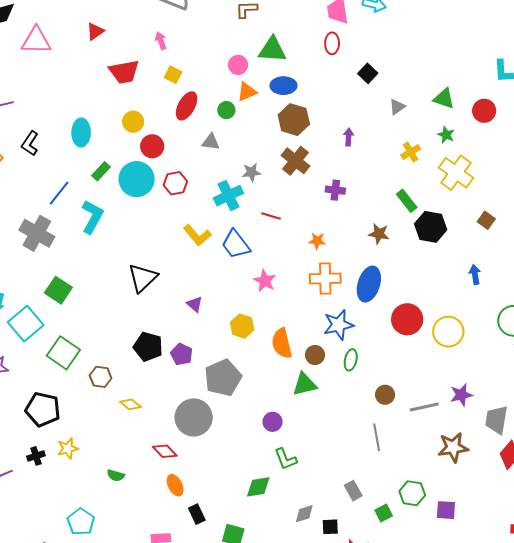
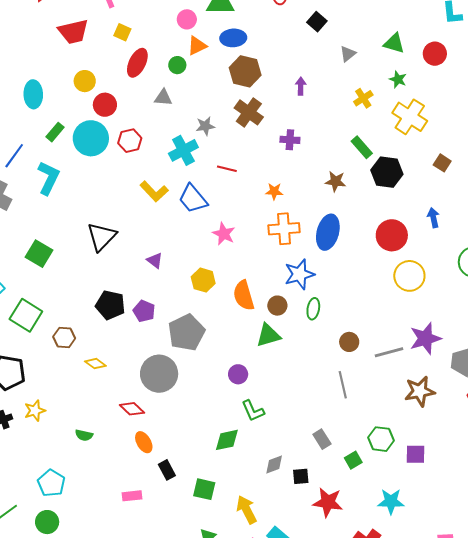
green square: (58, 290) -> (39, 254), moved
red circle: (407, 319) -> (392, 235), moved
purple star: (461, 395) -> (425, 338), size x1.4

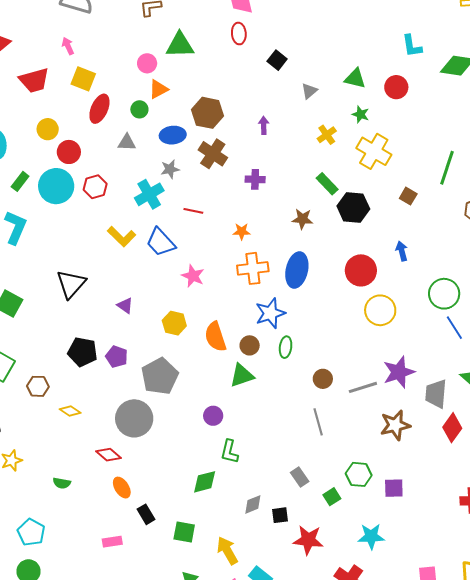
yellow square: (122, 32) -> (83, 79), size x1.4
blue ellipse: (233, 38) -> (173, 135), moved
green L-shape: (253, 411) -> (229, 452), turned 40

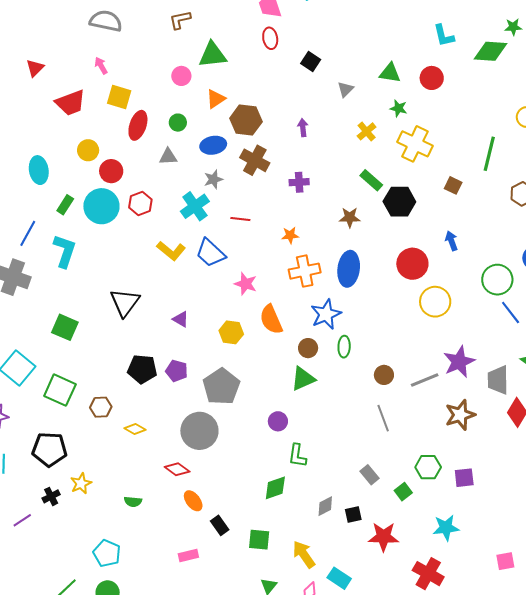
orange triangle: (158, 89) -> (216, 99), moved
orange semicircle: (215, 337) -> (271, 319), moved

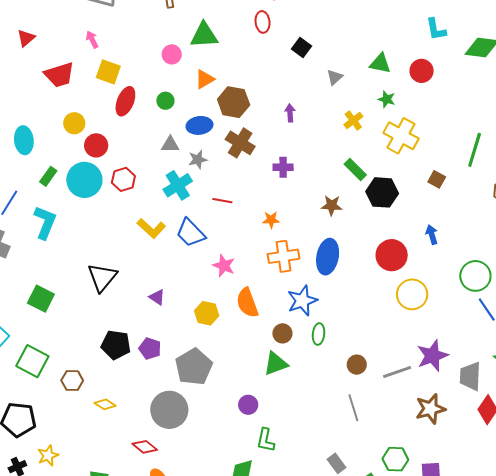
gray triangle: (168, 157) -> (170, 145), moved

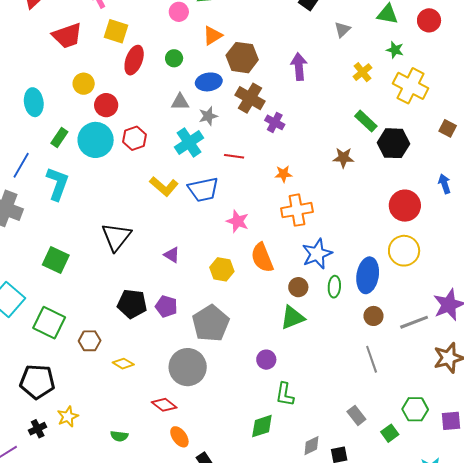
purple arrow: (290, 113) -> (299, 67), size x1.5
purple cross: (283, 167) -> (275, 122), moved, turned 30
blue trapezoid: (191, 233) -> (203, 190), turned -56
blue ellipse: (328, 257) -> (368, 275), moved
yellow circle: (412, 294) -> (404, 251), moved

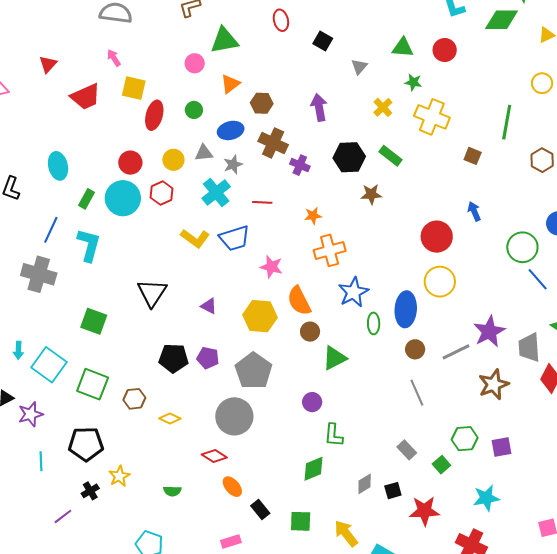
brown hexagon: (242, 58) -> (262, 103), size x0.7
yellow circle: (84, 84) -> (173, 160), moved
black hexagon: (393, 143) -> (349, 157), moved
yellow hexagon: (222, 269) -> (260, 316), size x1.4
brown circle: (298, 287) -> (310, 332), moved

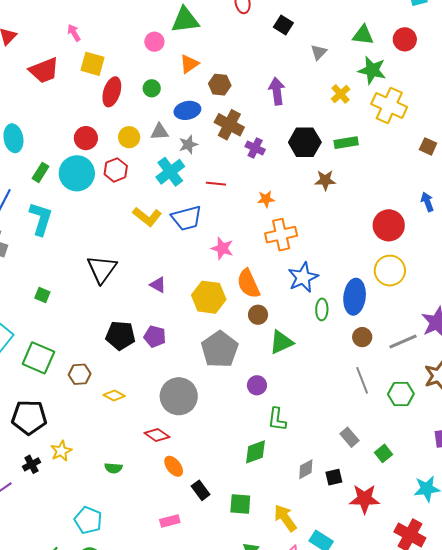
green star: (413, 82) -> (372, 70), size x1.6
green rectangle: (391, 156) -> (346, 143), turned -50
green square: (94, 321) -> (42, 295), size x0.6
gray pentagon: (253, 371) -> (220, 349), moved
green hexagon: (465, 439) -> (401, 394), moved

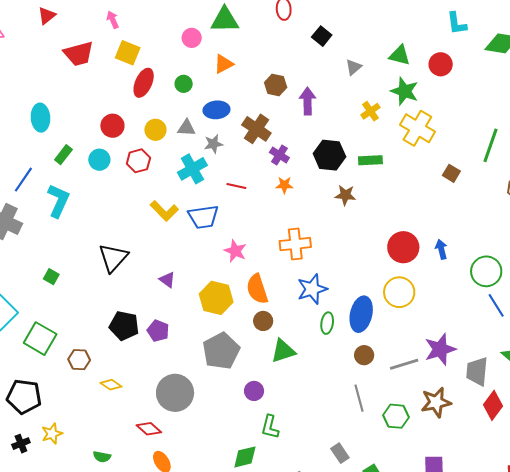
brown hexagon: (220, 85) -> (276, 85), moved
cyan circle: (77, 173) -> (99, 160), size x0.6
orange star: (266, 199) -> (284, 185), moved
blue arrow: (427, 202) -> (441, 249), moved

